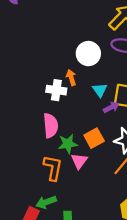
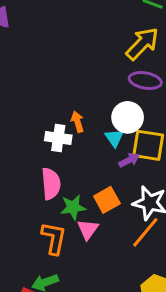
white circle: (88, 54) -> (128, 117), moved

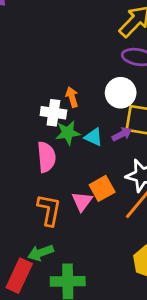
cyan triangle: (114, 138) -> (93, 137), moved, turned -30
orange square: (107, 200) -> (102, 188), moved
green star: (73, 207) -> (68, 133), moved

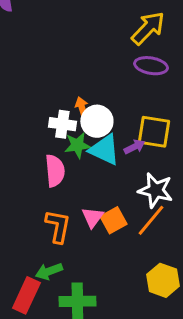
white circle: (121, 93) -> (97, 121), moved
cyan triangle: (93, 137) -> (104, 150), size x1.6
orange square: (102, 188) -> (113, 220), moved

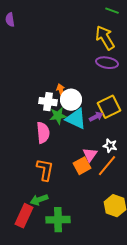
yellow arrow: (148, 28) -> (105, 38), turned -75
yellow square: (154, 132) -> (109, 107), turned -35
white star: (156, 190) -> (110, 146), size x0.6
pink triangle: (92, 217) -> (90, 155), moved

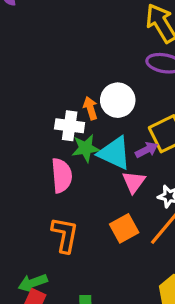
white circle: (71, 100) -> (118, 100), moved
pink triangle: (90, 155) -> (134, 182), moved
green arrow: (39, 200) -> (33, 283), moved

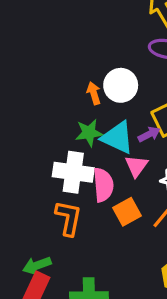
white cross: (70, 126) -> (73, 172), moved, size x1.4
pink semicircle: (62, 175) -> (103, 185), moved

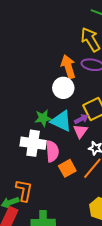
orange arrow: (94, 93) -> (68, 67), moved, size x1.6
pink triangle: (136, 166) -> (80, 131), moved
orange L-shape: (69, 218) -> (24, 190), moved

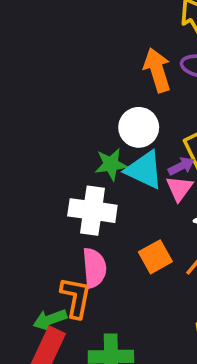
white circle: (63, 88) -> (139, 127), moved
pink semicircle: (52, 151) -> (94, 268), moved

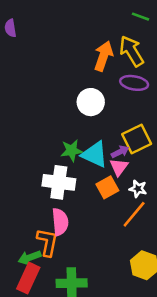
orange arrow: (157, 70) -> (103, 56), moved, turned 36
white circle: (139, 127) -> (91, 102), moved
orange square: (155, 257) -> (107, 187), moved

